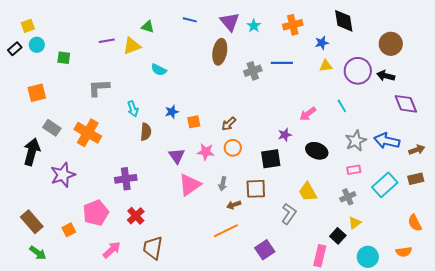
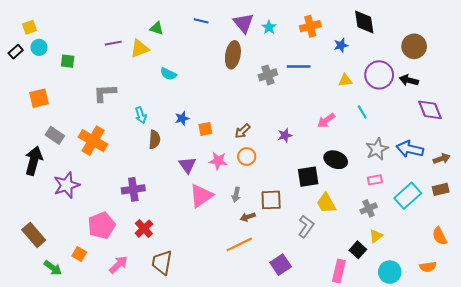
yellow triangle: (326, 66) -> (345, 80), moved
purple star: (285, 135) -> (285, 135), moved
black square: (271, 159) -> (308, 177), moved
orange square: (69, 230) -> (79, 254), moved, turned -32
green arrow: (38, 253) -> (53, 268), moved

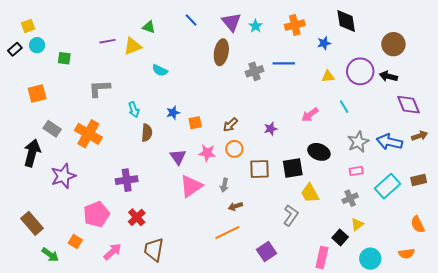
blue line: (201, 21) -> (191, 20), turned 32
brown arrow: (442, 159) -> (420, 136), moved
brown square: (271, 200) -> (260, 169), moved

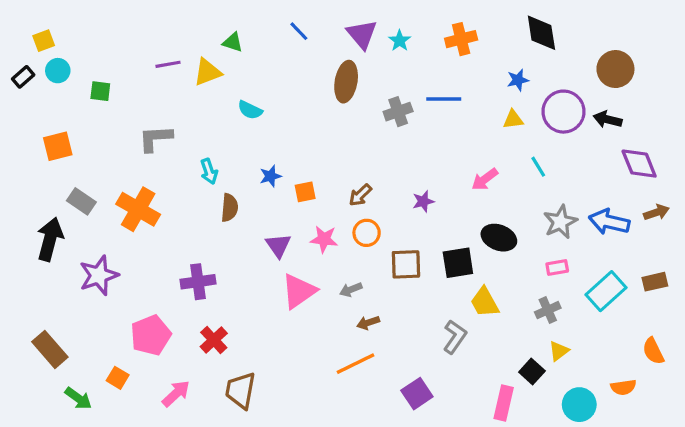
blue star: (324, 43) -> (518, 80), moved
gray arrow: (224, 185) -> (351, 290), turned 56
orange semicircle: (407, 254) -> (623, 387), moved

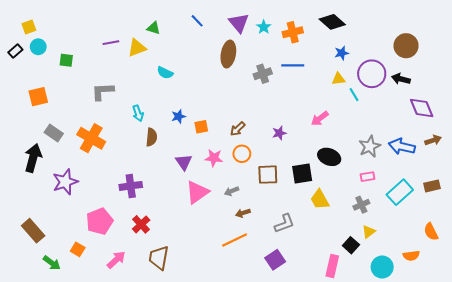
black diamond: (541, 33) -> (332, 22), moved, turned -40
orange cross: (461, 39) -> (293, 32), moved
cyan line: (538, 167) -> (354, 95), moved
gray L-shape: (455, 337) -> (284, 223), moved, turned 35

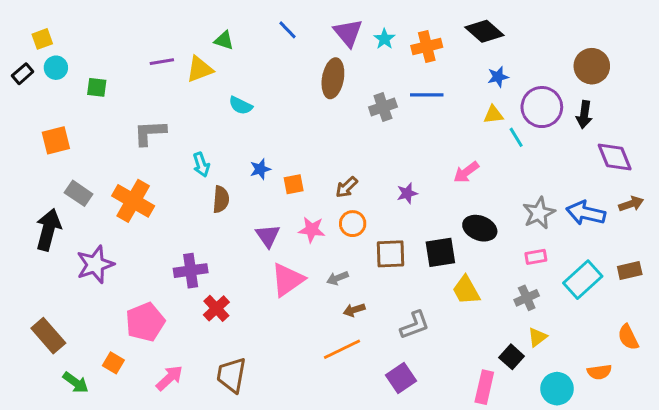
black arrow: (401, 79) -> (584, 115), turned -96
red cross: (141, 224) -> (216, 308), moved

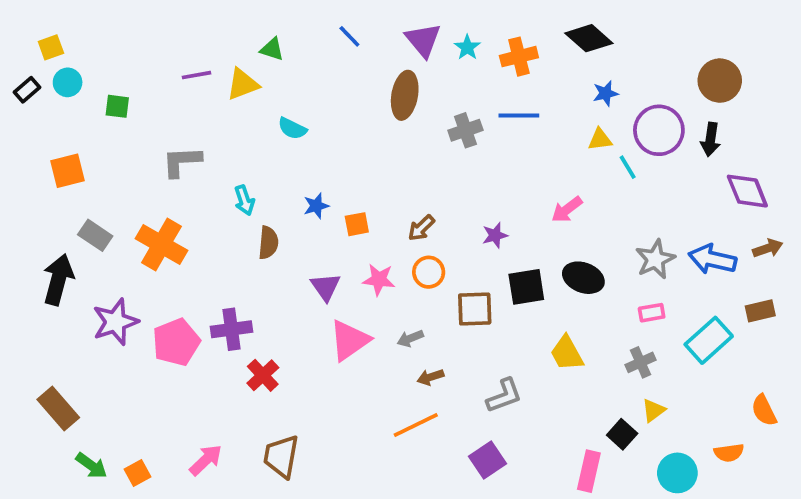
black square: (440, 252) -> (526, 287), moved
brown rectangle: (630, 271) -> (760, 311), moved
pink pentagon: (145, 322) -> (176, 342), moved
orange square: (113, 363) -> (138, 473), moved, turned 30

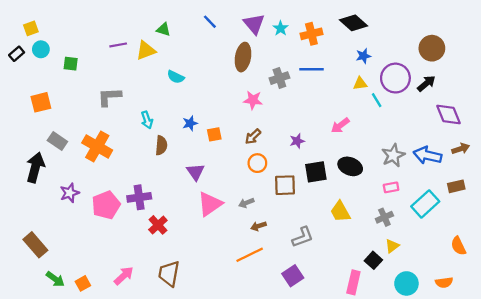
black arrow: (711, 139) -> (426, 84), turned -138
pink star: (379, 280) -> (253, 100), moved
purple star: (115, 322) -> (70, 193), size x0.7
orange semicircle: (729, 453) -> (444, 282), moved

